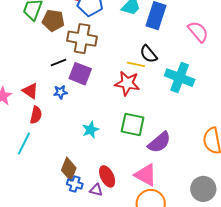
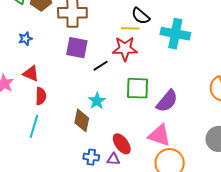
black line: (58, 63) -> (101, 66), moved
blue star: (60, 92) -> (25, 39), moved
brown diamond: (69, 169) -> (82, 120), moved

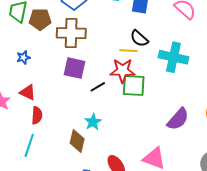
green square: (138, 88) -> (134, 86), moved
purple semicircle: (167, 101) -> (178, 119), moved

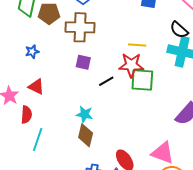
black semicircle: (139, 38) -> (179, 30), moved
purple square: (75, 68) -> (83, 62), size x0.7
red semicircle: (37, 115) -> (26, 115), moved
cyan star: (93, 122) -> (84, 114), moved, turned -30

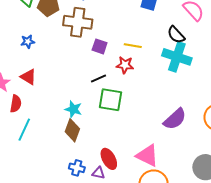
purple square: (83, 62) -> (100, 46), moved
red star: (131, 65) -> (125, 65), size x0.7
green square: (142, 80) -> (110, 100), moved

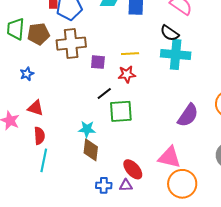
red semicircle: (16, 104) -> (39, 136), moved

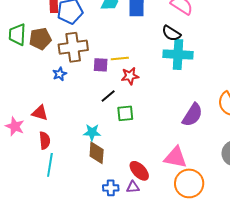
yellow line: (130, 54) -> (120, 58), moved
blue star: (27, 74) -> (60, 74), moved
green square: (121, 111) -> (125, 113), size x0.7

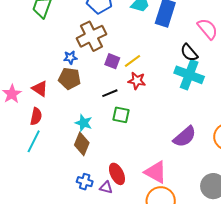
brown pentagon: (40, 39) -> (69, 79), moved
brown cross: (73, 47) -> (91, 36), turned -36
yellow line: (120, 58) -> (132, 61), turned -48

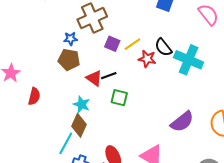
black semicircle: (189, 53) -> (163, 47), moved
red star: (137, 81) -> (147, 59), moved
red triangle: (40, 89) -> (94, 78), moved
cyan line: (34, 141) -> (66, 143), moved

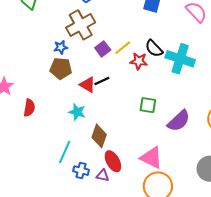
purple square: (112, 44) -> (103, 49), turned 35
green square: (119, 98) -> (148, 105), moved
brown diamond: (79, 125) -> (99, 136), moved

